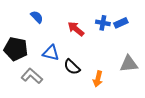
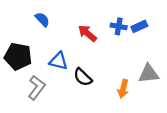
gray L-shape: (32, 76) -> (37, 88), turned 85
orange arrow: (98, 79) -> (123, 89), moved

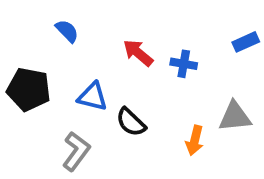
blue cross: (119, 26) -> (184, 64), moved
blue rectangle: (139, 26) -> (246, 42), moved
gray L-shape: (37, 88) -> (76, 151), moved

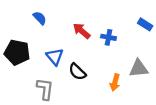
blue rectangle: (246, 42) -> (145, 24), turned 56
blue triangle: (93, 97) -> (55, 57), turned 36
gray L-shape: (76, 151) -> (45, 89), turned -30

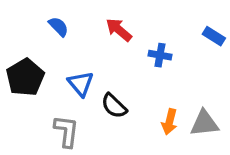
red arrow: (82, 31) -> (119, 30), moved
black pentagon: (17, 52) -> (25, 77), turned 30
gray triangle: (139, 69) -> (204, 123), moved

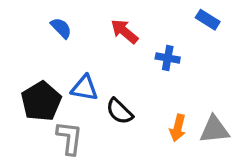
blue rectangle: (214, 36) -> (208, 20), moved
black pentagon: (25, 77) -> (41, 101), moved
blue triangle: (81, 84) -> (84, 88), turned -40

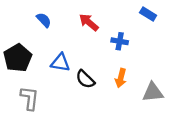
black pentagon: (41, 101) -> (18, 58), moved
orange arrow: (178, 128) -> (121, 78), moved
gray L-shape: (69, 138) -> (30, 98), moved

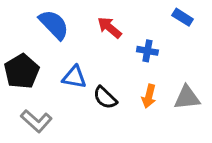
blue semicircle: (44, 20) -> (54, 25), size x1.6
gray triangle: (153, 92) -> (187, 98), moved
gray L-shape: (30, 98) -> (36, 121), turned 125

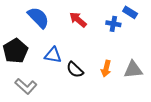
blue cross: (147, 51) -> (113, 24), moved

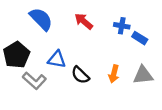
blue rectangle: (130, 12) -> (140, 38), moved
gray L-shape: (26, 86) -> (34, 81), moved

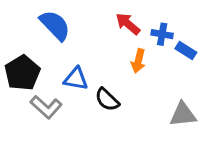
red arrow: (84, 21) -> (128, 24), moved
orange arrow: (114, 74) -> (138, 61), moved
gray triangle: (143, 75) -> (183, 114), moved

